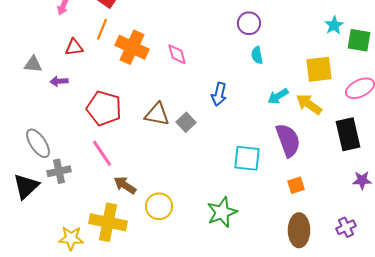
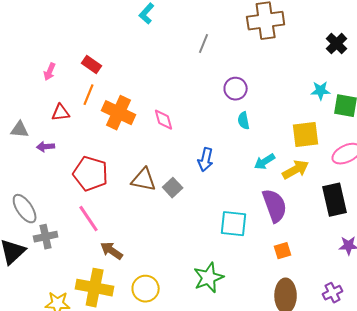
cyan star: (334, 25) -> (321, 91), turned 30
yellow arrow: (309, 104) -> (296, 170), turned 116
yellow circle: (159, 206) -> (146, 289), moved

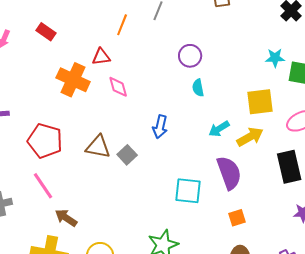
orange line: (89, 95) -> (122, 25), moved
red triangle: (61, 113) -> (101, 57), moved

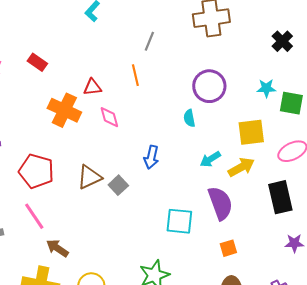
orange line: (122, 25) -> (135, 75), moved, turned -35
purple circle: (190, 56) -> (209, 86), moved, size x1.4
brown triangle: (98, 147) -> (89, 177), turned -36

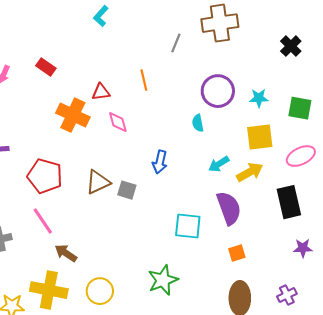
gray line: (149, 41) -> (176, 43), moved
cyan star: (266, 88) -> (259, 98), moved
gray square: (118, 185) -> (127, 190), turned -30

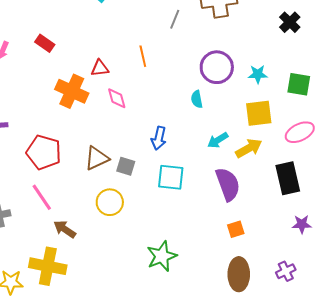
cyan square: (188, 226) -> (171, 177), moved
yellow circle: (100, 291) -> (110, 202), moved

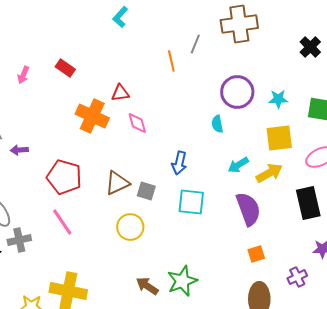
orange line: (143, 56) -> (171, 61), moved
brown arrow: (65, 229) -> (147, 286), moved
purple cross: (286, 271) -> (297, 277), moved

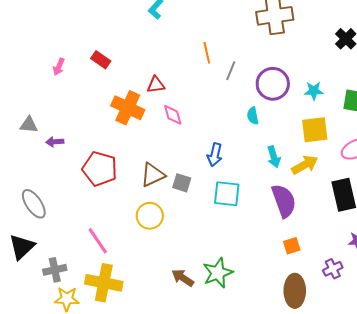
gray line: (195, 44) -> (231, 71), moved
cyan arrow: (238, 165) -> (274, 157), turned -75
pink line: (62, 222) -> (98, 241), moved
yellow circle: (130, 227) -> (150, 216), moved
gray cross: (19, 240) -> (55, 270), moved

